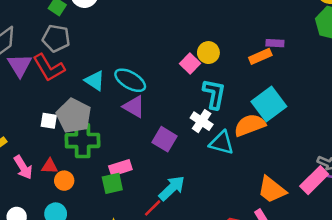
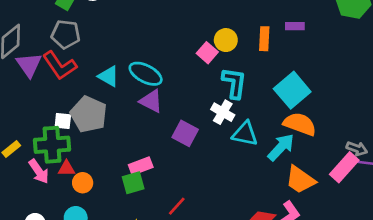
orange rectangle: (260, 56) -> (264, 39), moved, turned -60
orange semicircle: (250, 125) -> (300, 124), moved, turned 44
green cross: (82, 141) -> (52, 145), moved
cyan arrow: (172, 188) -> (281, 147), moved

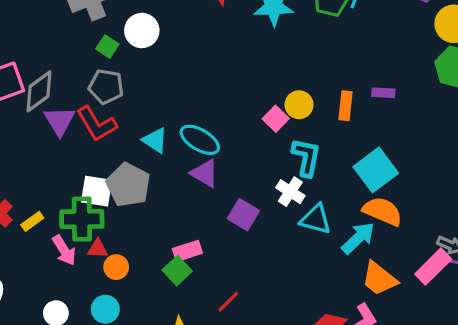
white square: (63, 121) -> (97, 191), size x1.5
green square: (133, 183) -> (177, 271), turned -30

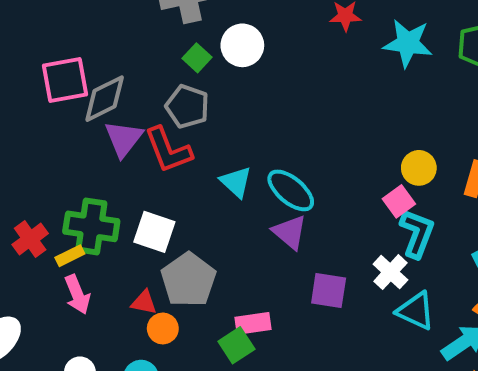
pink square: (276, 119) -> (399, 201), moved
gray pentagon: (128, 185) -> (188, 280), moved
purple square: (243, 215) -> (329, 291), turned -32
green cross: (82, 219) -> (91, 226), moved
pink arrow: (64, 250) -> (77, 294), moved

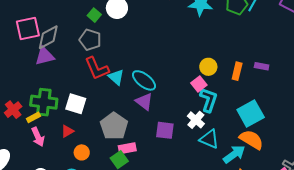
purple triangle: (124, 139) -> (45, 56), moved, turned 40
red L-shape: (168, 150) -> (97, 68), moved
gray pentagon: (188, 280) -> (114, 126), moved
red triangle: (144, 302) -> (67, 131), moved, turned -40

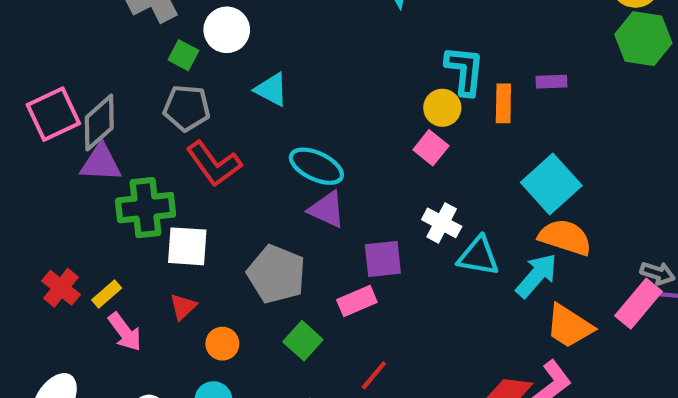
purple triangle: (45, 56) -> (101, 163), turned 30
cyan triangle: (116, 77) -> (271, 90), moved
cyan L-shape: (209, 100) -> (465, 71), moved
green cross: (44, 102) -> (145, 208), moved
pink rectangle: (127, 148) -> (357, 301), moved

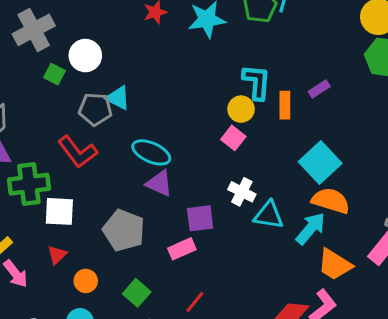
purple rectangle: (552, 82) -> (319, 89), turned -30
gray pentagon: (187, 108) -> (95, 109), moved
green square: (303, 341) -> (137, 293), moved

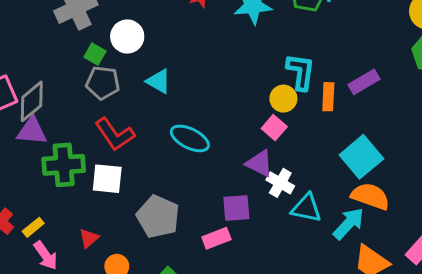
purple rectangle: (319, 89) -> (364, 82), size x1.4
gray pentagon: (95, 109) -> (103, 83), moved
purple triangle: (159, 183) -> (259, 163), moved
white square: (59, 211) -> (107, 179), moved

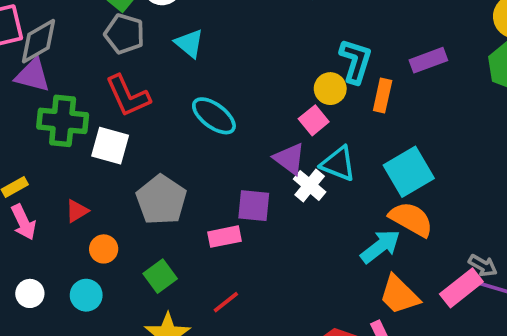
purple rectangle: (364, 82) -> (428, 60), moved
cyan triangle: (306, 208) -> (338, 164), moved

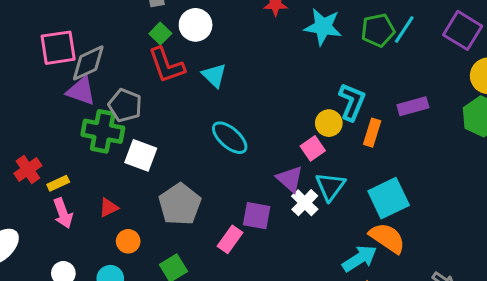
gray pentagon: (124, 34) -> (125, 105), moved
red L-shape: (128, 96) -> (166, 65), moved
cyan triangle: (338, 164) -> (330, 186), turned 40
pink rectangle: (224, 237) -> (230, 239), turned -48

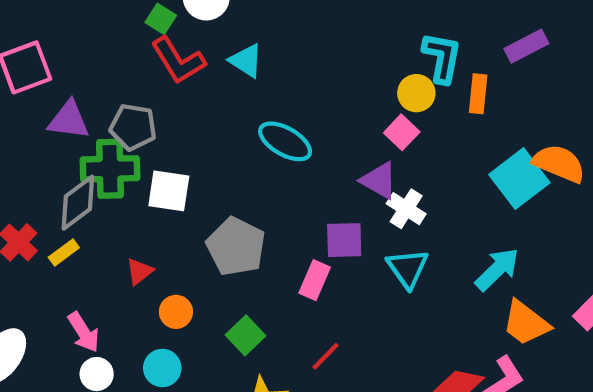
gray diamond: (88, 63) -> (78, 203), moved
cyan triangle: (330, 186) -> (408, 268), moved
pink arrow: (63, 213) -> (83, 332), moved
orange semicircle: (387, 238) -> (559, 163), moved

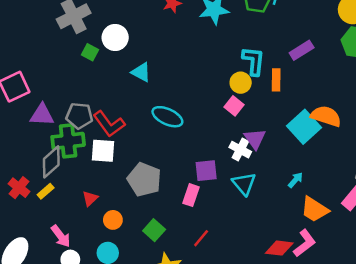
red L-shape: (178, 60) -> (109, 124), moved
purple triangle: (379, 181) -> (255, 139), moved, turned 30
cyan arrow: (497, 269) -> (295, 180), size x0.6

